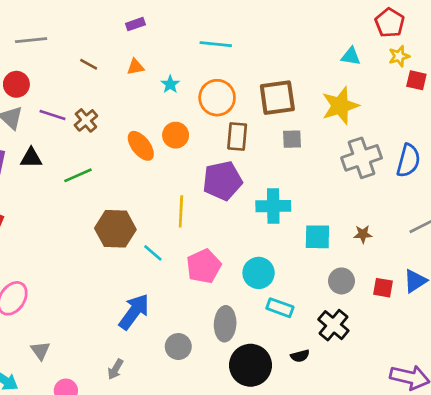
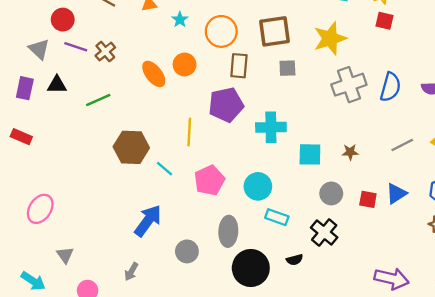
red square: (416, 80) -> (384, 21), moved
red circle: (16, 84) -> (63, 20), moved

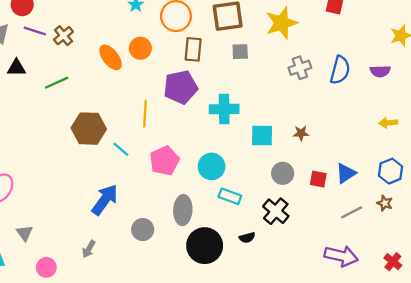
gray cross: (349, 85) -> (300, 68), size x0.7
gray line: (402, 145) -> (352, 212), moved

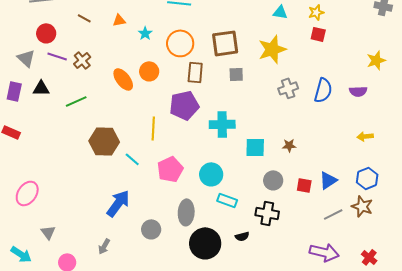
brown star: (385, 203) -> (362, 206), size x1.5
black cross: (276, 211) -> (267, 213), turned -30

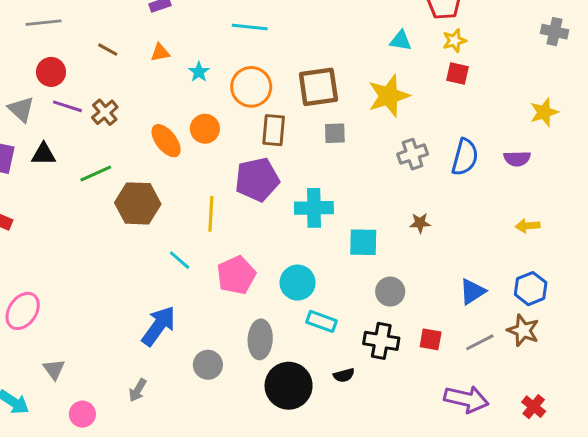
brown hexagon: (104, 141) -> (138, 203), moved
brown star: (289, 145) -> (420, 223), moved
red square: (304, 185) -> (431, 339), moved

